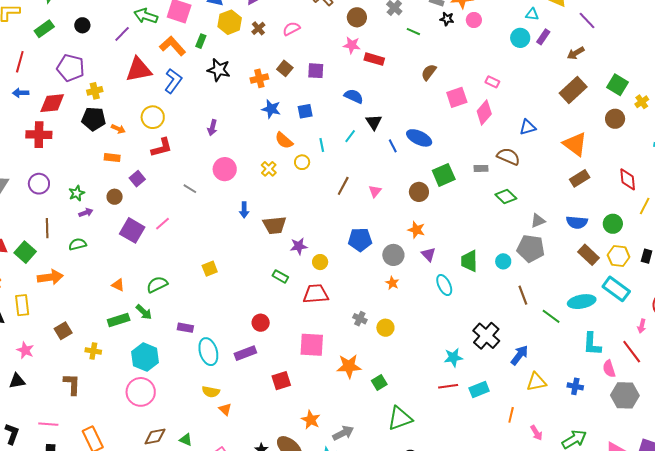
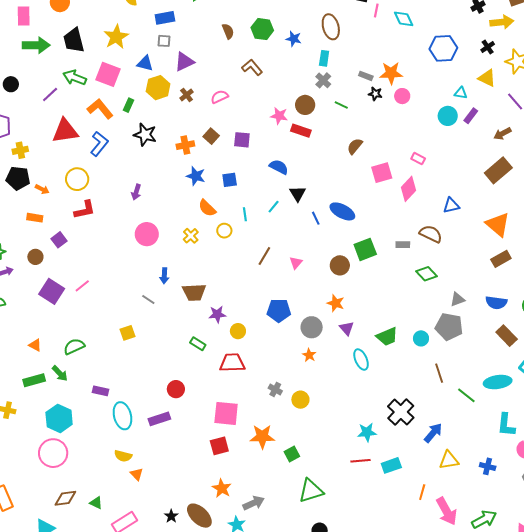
brown circle: (357, 17) -> (305, 105), moved
gray line: (190, 189) -> (148, 299), moved
green trapezoid: (469, 261) -> (387, 337), turned -115
red square: (281, 381) -> (219, 446), moved
pink arrow: (536, 433) -> (447, 511), size x1.8

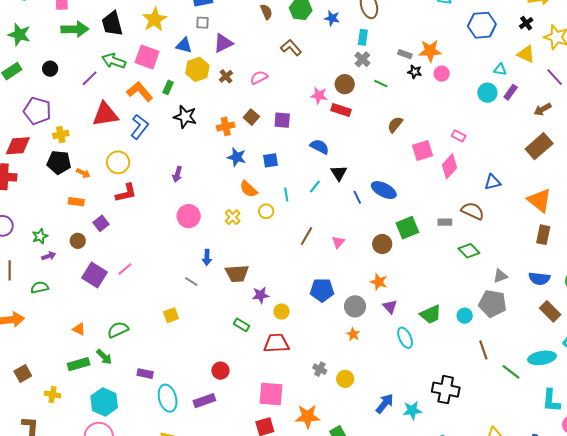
brown rectangle: (501, 259) -> (543, 235), turned -48
black cross: (401, 412) -> (446, 390), turned -32
blue arrow: (433, 433) -> (385, 404), moved

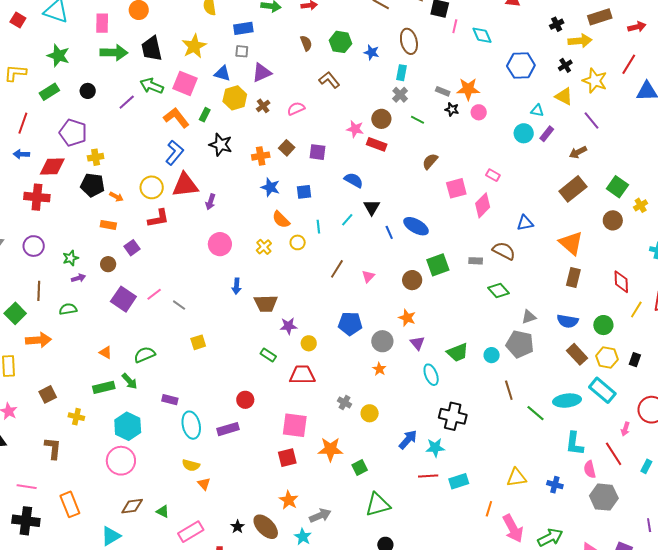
red triangle: (105, 114) -> (185, 185), moved
gray line: (191, 281) -> (179, 305), moved
black cross: (446, 390) -> (453, 416), moved

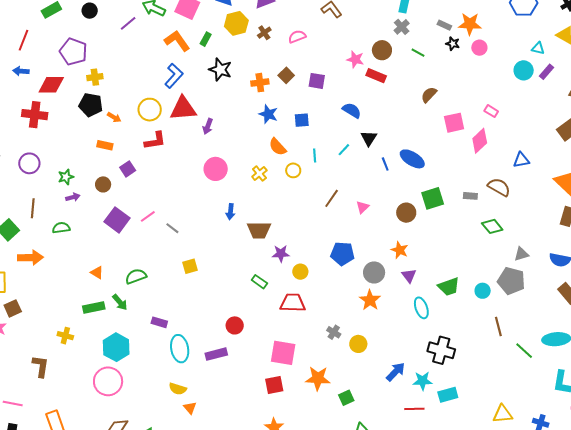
orange star: (379, 369) -> (370, 300), size x1.5
brown square: (48, 394) -> (13, 308), moved
cyan rectangle: (459, 481) -> (448, 395), moved

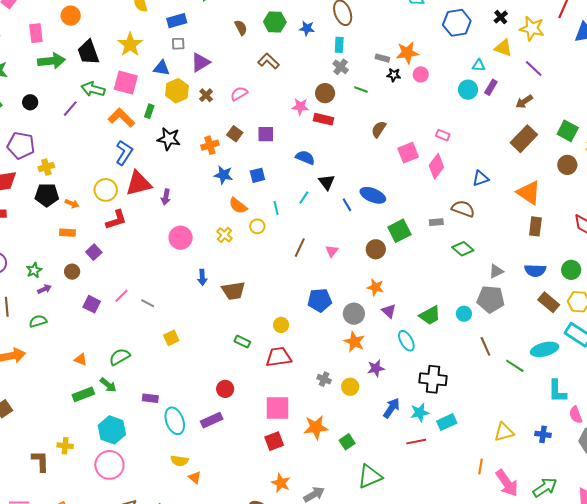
purple square: (117, 220) -> (92, 304), size x0.7
purple star: (281, 254) -> (376, 368), moved
yellow cross: (65, 336) -> (65, 446), moved

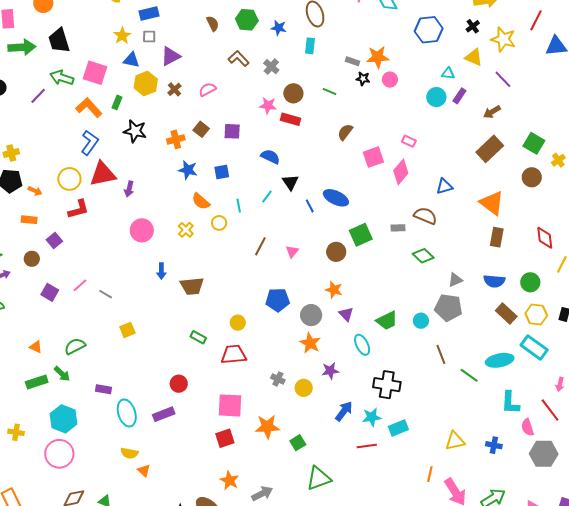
yellow star: (130, 45) -> (122, 36), moved, size x0.7
gray cross: (341, 67) -> (271, 67), moved

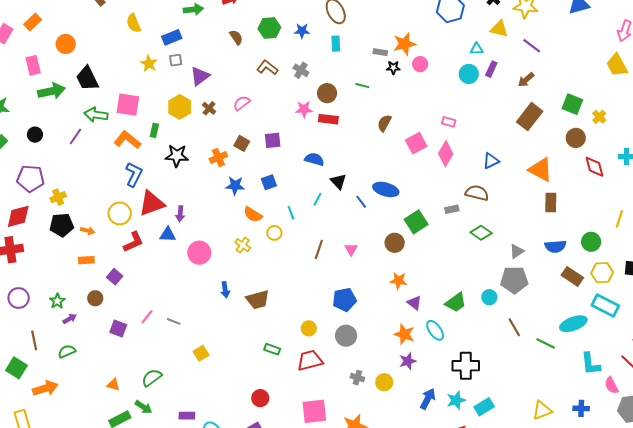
blue triangle: (131, 60) -> (168, 235), moved
red diamond: (545, 238) -> (595, 167), moved
gray circle: (311, 315) -> (346, 336), moved
orange star: (310, 343) -> (404, 334), moved

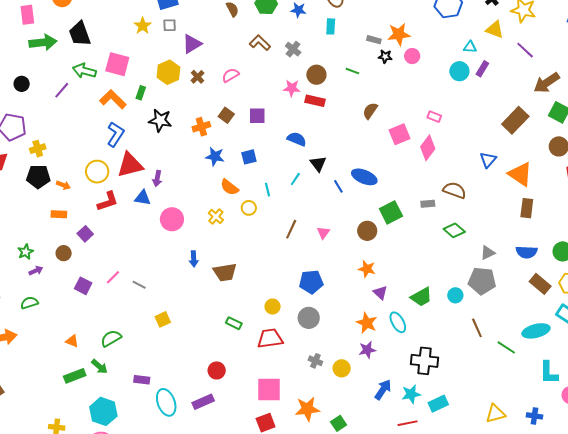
brown arrow: (526, 80) -> (547, 83), moved, size x1.5
blue triangle: (491, 161) -> (488, 160), moved, turned -30

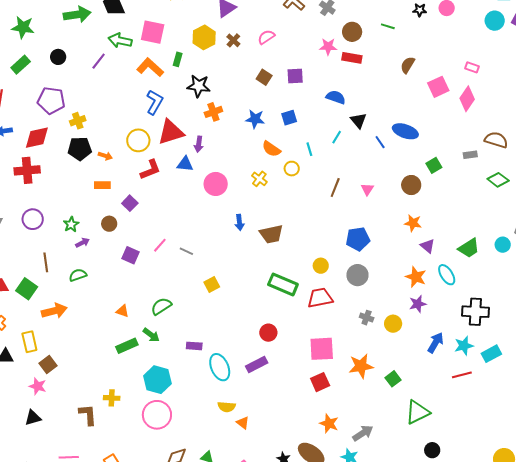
orange cross: (201, 127) -> (213, 112), moved
green square: (391, 212) -> (434, 165), size x0.7
green rectangle: (234, 323) -> (283, 284), size x1.8

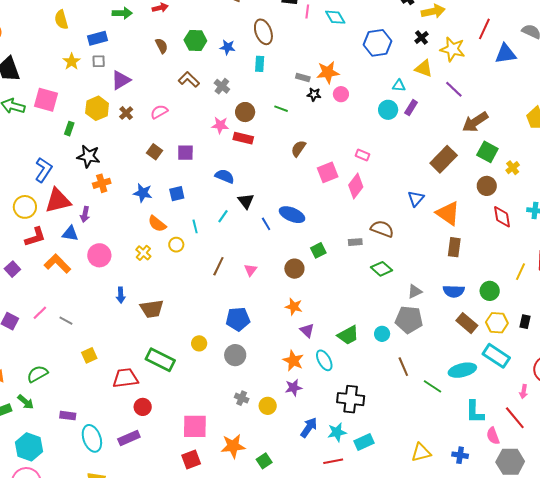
orange L-shape: (150, 67) -> (57, 264), moved
red trapezoid: (320, 298) -> (125, 378), moved

